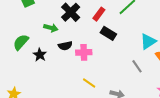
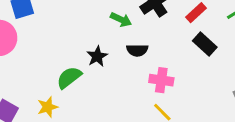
green semicircle: (21, 42) -> (69, 78), moved
pink cross: (84, 52) -> (161, 80), moved

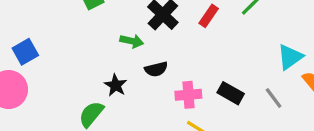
black rectangle: (205, 44) -> (231, 93), moved

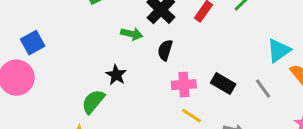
black semicircle: (156, 69) -> (165, 50), moved, turned 120

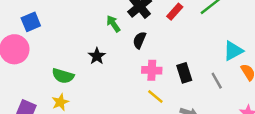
green arrow: (132, 34) -> (113, 24), turned -144
black rectangle: (223, 84) -> (184, 73), turned 36
green semicircle: (93, 101) -> (63, 76), moved, turned -120

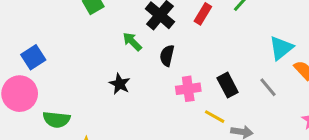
green semicircle: (63, 76) -> (56, 120), moved
yellow line: (155, 97) -> (215, 117), moved

